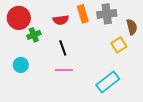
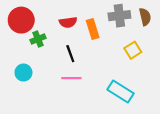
orange rectangle: (83, 14) -> (93, 29), moved
brown semicircle: (132, 27) -> (145, 17), moved
cyan rectangle: (108, 82) -> (120, 91), turned 70

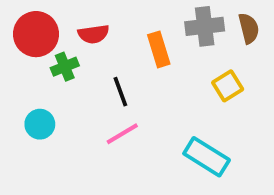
red semicircle: (68, 22) -> (93, 34), moved
pink line: (71, 78) -> (122, 134), turned -30

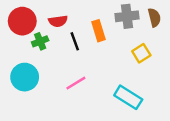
black line: (120, 92) -> (75, 41), moved
cyan circle: (40, 124) -> (25, 77), size x1.5

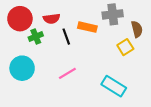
brown semicircle: (154, 18) -> (137, 29), moved
orange rectangle: (98, 31) -> (87, 27), turned -60

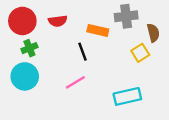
green cross: (36, 37) -> (29, 48), moved
black line: (66, 37) -> (82, 52), moved
cyan rectangle: (114, 86) -> (127, 96), turned -45

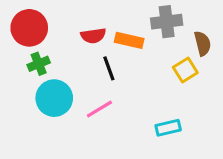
red semicircle: (58, 21) -> (93, 36), moved
cyan circle: (25, 76) -> (54, 98), moved
cyan rectangle: (127, 96) -> (168, 128), size x0.7

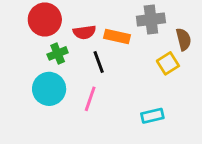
red circle: (29, 28) -> (45, 20), moved
green cross: (39, 64) -> (58, 53), moved
pink line: (99, 109) -> (90, 99), turned -40

